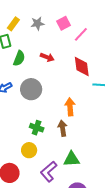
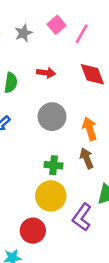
gray circle: (31, 89) -> (52, 117), moved
yellow circle: (29, 150) -> (51, 196), size x1.5

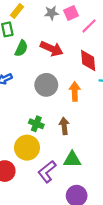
gray star: (24, 33) -> (51, 13), moved
red arrow: (46, 73) -> (52, 49), size x1.5
orange arrow: (90, 129) -> (75, 91), moved

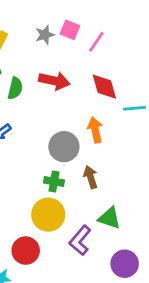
pink square: (71, 13) -> (70, 30), turned -32
gray circle: (46, 85) -> (64, 147), moved
green triangle: (72, 159) -> (110, 218), turned 30

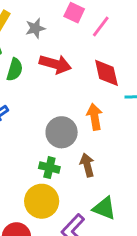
gray star: (45, 35) -> (35, 28), moved

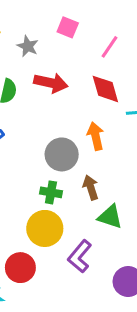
pink line: (101, 26) -> (110, 47), moved
gray star: (35, 28) -> (28, 46), turned -30
green triangle: (104, 208) -> (110, 217), moved

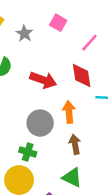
red arrow: (51, 83) -> (43, 80), moved
brown arrow: (91, 187) -> (75, 144), moved

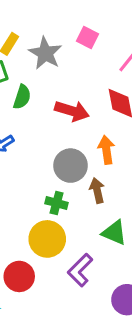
gray star: (24, 34) -> (45, 53), size x1.5
brown arrow: (75, 144) -> (97, 190), moved

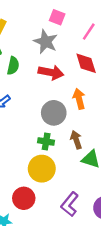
gray star: (45, 53) -> (46, 42), moved
brown arrow: (97, 190) -> (76, 140), moved
purple L-shape: (80, 270) -> (70, 204), moved

